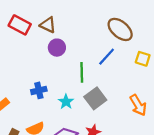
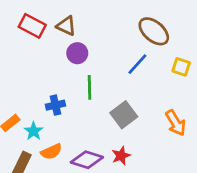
green line: (82, 72) -> (90, 87), moved
cyan star: (66, 102) -> (34, 131), moved

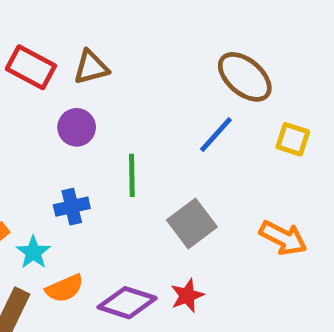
brown triangle: (66, 26) -> (91, 67), turned -40
purple circle: (77, 53) -> (77, 127), moved
orange arrow: (176, 123) -> (283, 238), turned -32

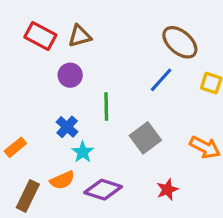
blue cross: (72, 207) -> (67, 127), turned -35
cyan star: (33, 252) -> (83, 152), moved
red star: (187, 296) -> (167, 190), moved

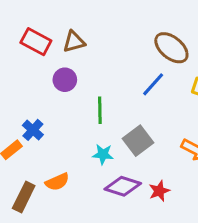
blue cross: (67, 127) -> (33, 130), moved
cyan star: (83, 152) -> (103, 154), moved, turned -30
purple diamond: (103, 190) -> (123, 186), moved

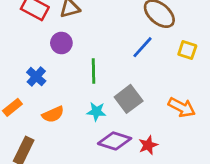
blue cross: (33, 130) -> (36, 77), moved
orange semicircle: (57, 182) -> (53, 114), moved

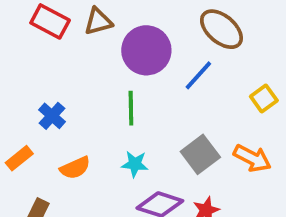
purple circle: (61, 43) -> (146, 50), moved, size x1.6
yellow square: (187, 50) -> (264, 98), moved, turned 36
gray square: (129, 99) -> (200, 154), moved

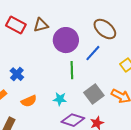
green line: (131, 108) -> (72, 70), moved

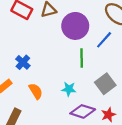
orange semicircle: (29, 101) -> (36, 91), turned -98

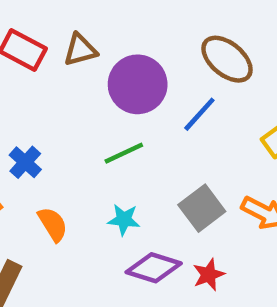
green line: (82, 58) -> (124, 153), moved, turned 66

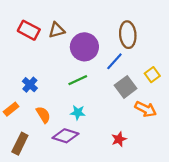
brown ellipse: (227, 59) -> (128, 35), turned 45
gray square: (202, 208) -> (126, 87), moved
purple diamond: (154, 268) -> (66, 136), moved

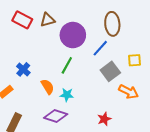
yellow square: (152, 75) -> (135, 60), turned 32
green line: (78, 80) -> (67, 65), turned -36
orange semicircle: (43, 115) -> (48, 87), moved

